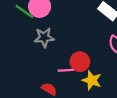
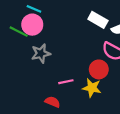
red circle: (80, 62) -> (99, 69), moved

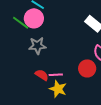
yellow star: (92, 88) -> (58, 89), moved
red semicircle: (53, 102) -> (42, 75), moved

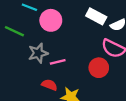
pink circle: (34, 18) -> (51, 20), moved
pink line: (56, 75) -> (58, 62), moved

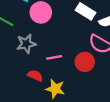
pink line: (58, 62) -> (54, 57), moved

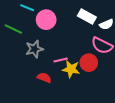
yellow star: (55, 89) -> (71, 69), moved

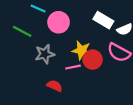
red circle: (89, 63) -> (93, 60), moved
yellow star: (71, 69) -> (82, 50), moved

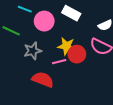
white rectangle: (103, 20) -> (71, 13), moved
red semicircle: (55, 86) -> (43, 80), size x1.5

